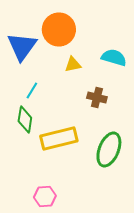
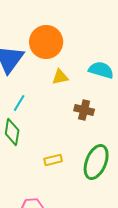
yellow rectangle: (59, 138) -> (53, 160), moved, size x0.5

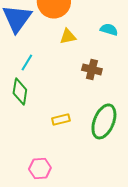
cyan semicircle: (101, 70) -> (109, 29), size x0.7

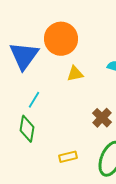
brown cross: (92, 69) -> (102, 118), moved, turned 30

